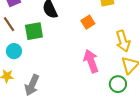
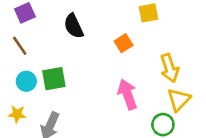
green square: (34, 31) -> (54, 79), moved

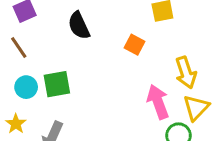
orange square: (124, 43) -> (135, 45), turned -30
pink arrow: (127, 94) -> (158, 102), moved
yellow star: (17, 114) -> (16, 124), turned 30

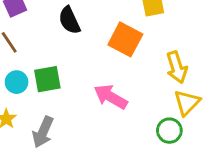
orange square: (135, 45) -> (125, 39), size x1.6
pink arrow: (158, 102) -> (111, 97), moved, turned -40

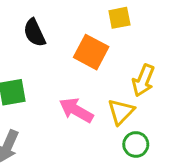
yellow arrow: (177, 67) -> (143, 80), turned 40
yellow triangle: (187, 103) -> (121, 112), moved

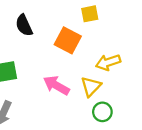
yellow arrow: (143, 80) -> (108, 62), turned 50

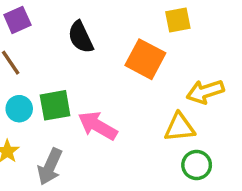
pink arrow: (56, 85) -> (98, 126), moved
yellow triangle: (91, 86) -> (180, 127), turned 40

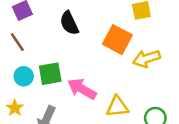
yellow arrow: (205, 92) -> (146, 59), moved
yellow triangle: (180, 127) -> (117, 107), moved

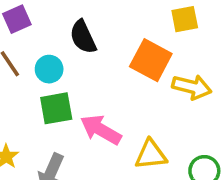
yellow arrow: (146, 59) -> (192, 87), turned -148
cyan circle: (24, 76) -> (49, 69), moved

